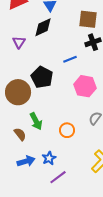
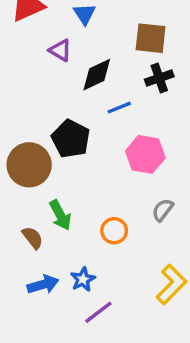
black diamond: (43, 27) -> (97, 75), moved
purple triangle: (19, 42) -> (60, 50), moved, turned -32

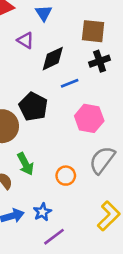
gray semicircle: (163, 210) -> (102, 160), size x1.6

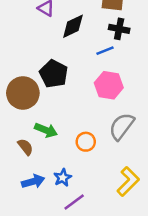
black cross: (100, 61) -> (119, 29), turned 30
blue line: (70, 83) -> (105, 51), moved
green arrow: (25, 164) -> (46, 130), turned -40

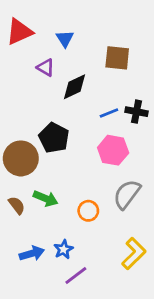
black cross: (119, 29) -> (137, 112), moved
brown semicircle: (25, 147) -> (17, 205), moved

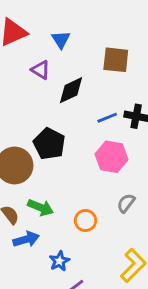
gray semicircle: (127, 194) -> (126, 203), size x0.6
blue arrow: (32, 254) -> (26, 239), moved

